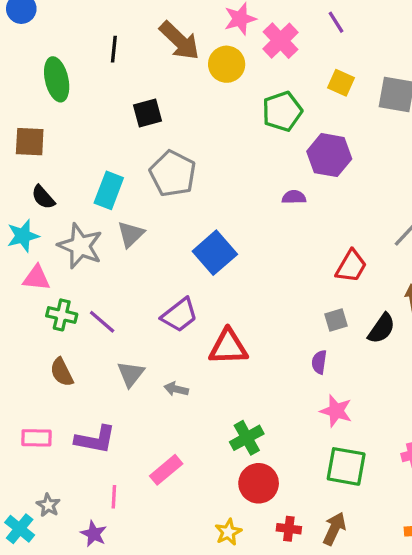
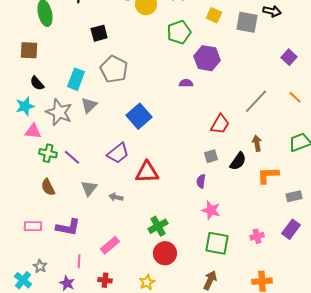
red cross: (289, 529) -> (105, 280), moved

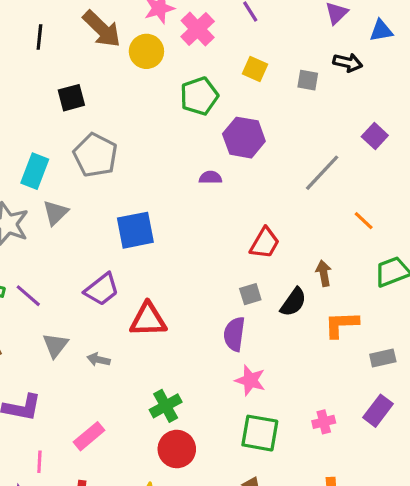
gray square: (247, 22) -> (308, 80), size x0.6
orange line: (295, 97) -> (364, 221), moved
gray line: (256, 101) -> (322, 173), moved
blue square: (139, 116) -> (135, 230), turned 30
purple semicircle: (201, 181) -> (234, 334), size x1.5

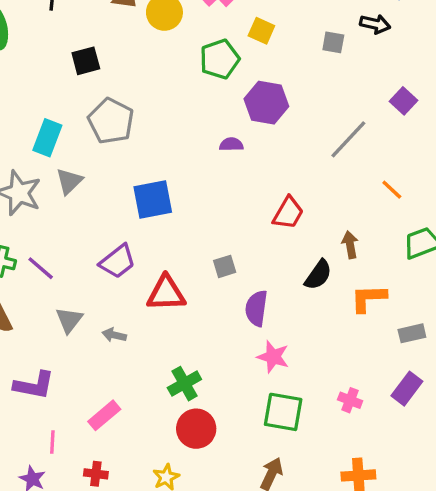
yellow square: (255, 69) -> (261, 31), moved
gray square: (250, 294) -> (225, 266), moved
pink cross: (324, 422) -> (350, 400), turned 35

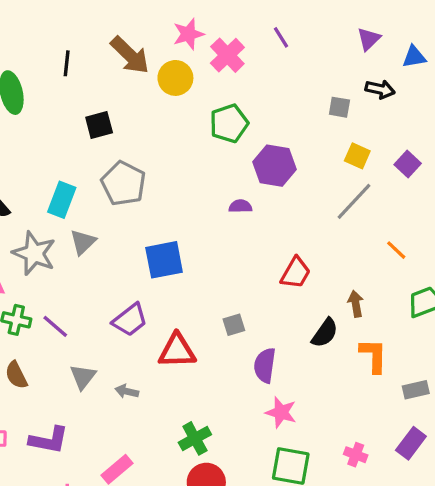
yellow square: (261, 31) -> (357, 156), moved
orange L-shape: (368, 298) -> (374, 356), turned 93

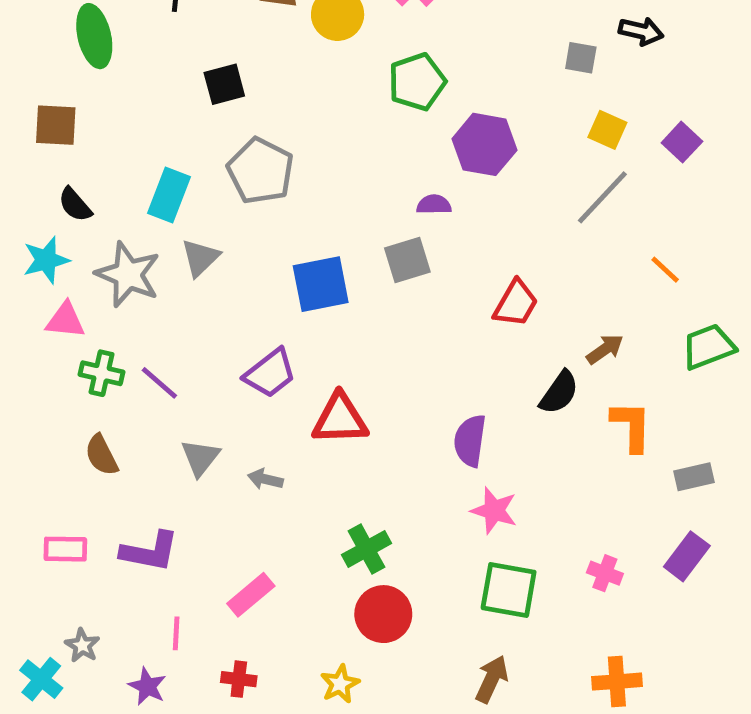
brown arrow: (356, 304) -> (605, 349), turned 65
gray square: (234, 325) -> (407, 260), moved, size x1.4

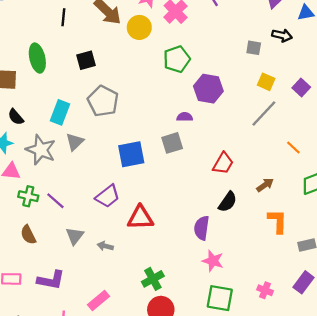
green ellipse: (94, 36) -> (37, 58), moved
black semicircle: (559, 393) -> (228, 202), moved

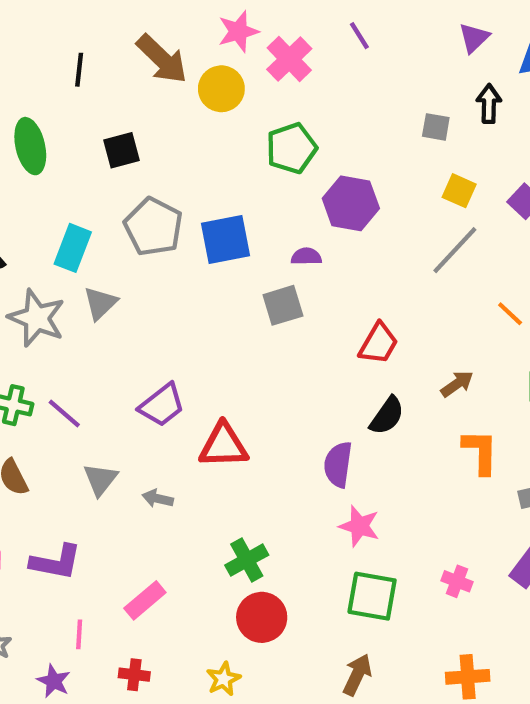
black arrow: (282, 35) -> (489, 104), turned -102
blue square: (131, 154) -> (226, 239), moved

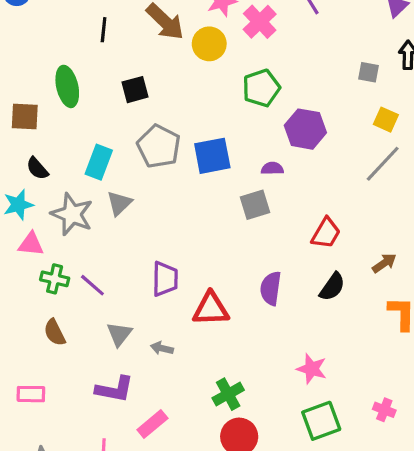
purple trapezoid: (162, 405) -> (165, 279), turned -51
purple semicircle: (338, 465) -> (271, 288), moved
purple L-shape: (56, 562) -> (115, 389), moved
green square: (372, 596) -> (321, 421), turned -30

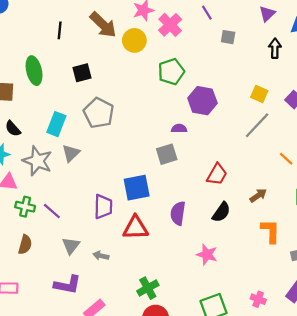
gray square: (368, 72) -> (228, 37), moved
blue square: (212, 156) -> (137, 188), moved
brown semicircle: (55, 333) -> (25, 245), turned -138
pink star: (312, 369) -> (207, 255), moved

